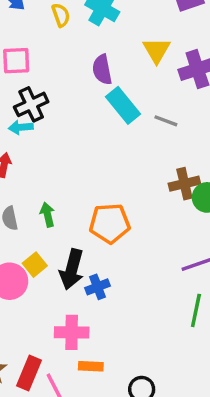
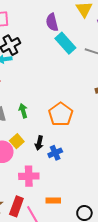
orange pentagon: (110, 223) -> (61, 114), turned -30
black arrow: (72, 269) -> (39, 143), size x0.6
pink cross: (72, 332) -> (29, 176), moved

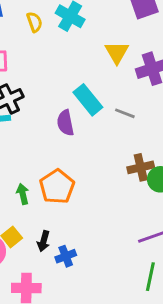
purple semicircle: (52, 22) -> (65, 123), moved
orange pentagon: (61, 114) -> (57, 187), moved

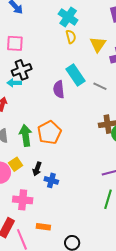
yellow semicircle: (34, 22) -> (71, 37), moved
green arrow: (23, 194) -> (26, 135), size x1.5
blue cross: (66, 256) -> (51, 180), turned 32

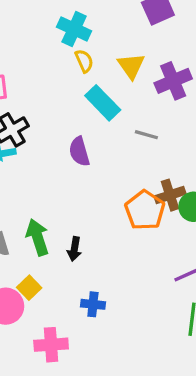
cyan rectangle: (75, 75) -> (103, 103), moved
orange pentagon: (49, 132) -> (145, 210), moved
black arrow: (37, 169) -> (74, 249), moved

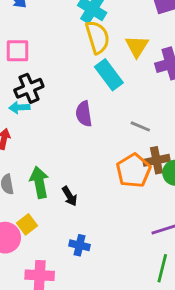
yellow semicircle: (84, 61) -> (97, 37), size x1.6
gray line: (146, 135) -> (140, 126), moved
black arrow: (74, 249) -> (70, 196), turned -48

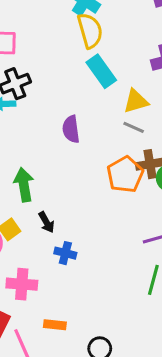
yellow triangle: (137, 46) -> (136, 101), moved, turned 40
purple semicircle: (84, 114) -> (71, 129), moved
black arrow: (70, 196) -> (46, 222), moved

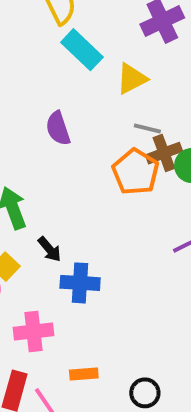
gray line: (134, 127) -> (147, 129), moved
blue cross: (65, 253) -> (80, 283), size x1.4

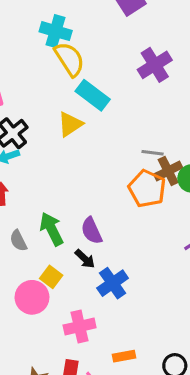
yellow triangle: (132, 79) -> (70, 124), moved
purple semicircle: (58, 128) -> (92, 231), moved
blue cross: (80, 283) -> (113, 283), turned -32

